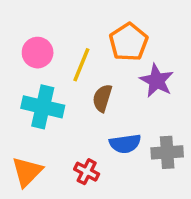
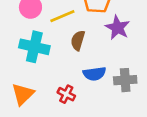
yellow line: (81, 65) -> (62, 16), turned 45

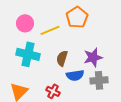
purple star: (117, 28) -> (93, 57), moved, turned 30
brown semicircle: (78, 40) -> (62, 58), moved

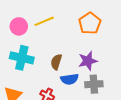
orange pentagon: (77, 17) -> (90, 23), moved
yellow line: (50, 30) -> (44, 21), moved

